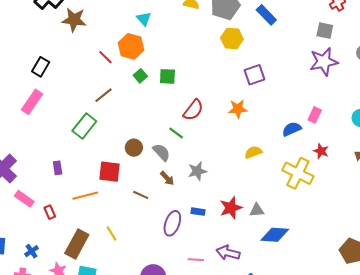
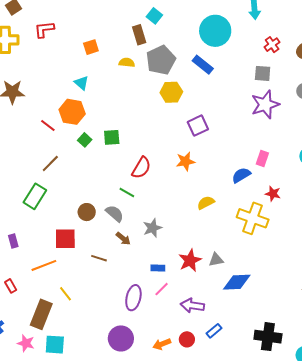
purple ellipse: (172, 223) -> (133, 298), moved
yellow line: (111, 233) -> (66, 294), moved
pink line: (196, 260) -> (162, 289), moved, turned -42

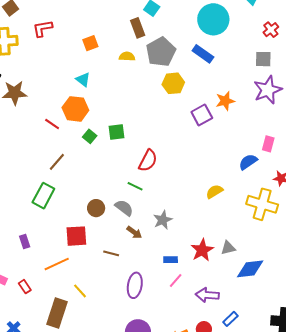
orange star: (185, 161) -> (225, 101), moved
purple ellipse: (133, 298) -> (135, 285), moved

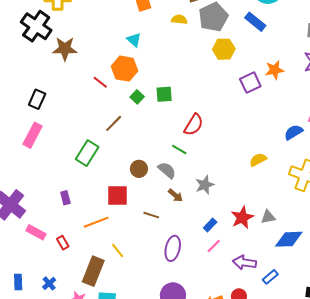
brown line: (57, 162) -> (114, 123), moved
blue rectangle: (171, 260) -> (210, 225), turned -48
blue rectangle: (230, 319) -> (270, 277), moved

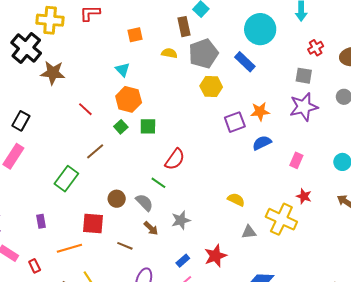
orange hexagon: (125, 69) -> (129, 99), moved
blue semicircle: (294, 132) -> (262, 143), moved
yellow semicircle: (258, 160) -> (236, 200), turned 48
gray triangle: (268, 217) -> (249, 232), moved

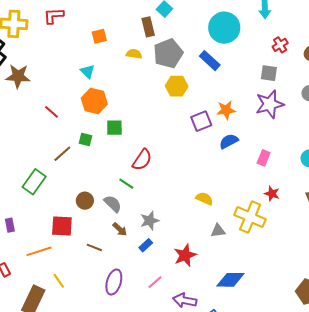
green square: (121, 127) -> (85, 139), moved, turned -32
blue rectangle: (183, 261) -> (146, 245), moved

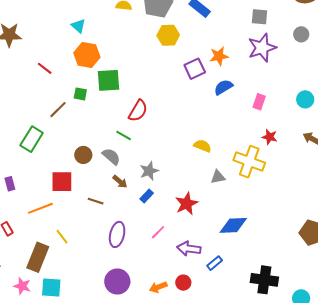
green square: (114, 128) -> (108, 80), size x1.4

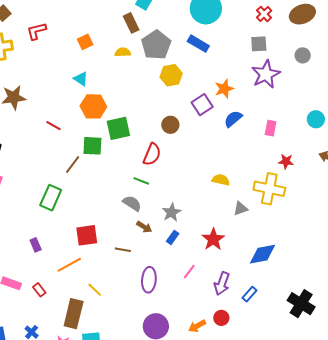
green square: (80, 94) -> (92, 146), size x1.5
brown circle: (83, 155) -> (170, 125), moved
purple arrow: (189, 249) -> (222, 284), turned -70
black cross: (264, 280) -> (301, 304), turned 32

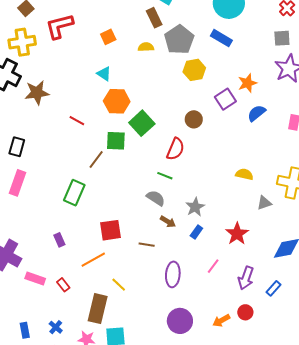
red L-shape: (36, 31) -> (59, 26), size x1.4
green square: (118, 128) -> (142, 123), turned -30

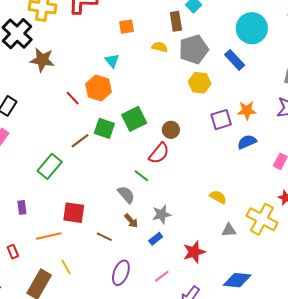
orange hexagon: (117, 101) -> (99, 88), moved
brown circle: (194, 119) -> (171, 130), moved

